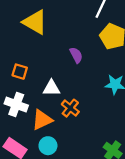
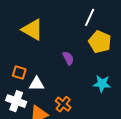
white triangle: (51, 88) -> (37, 84), moved

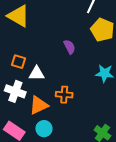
yellow triangle: (32, 30) -> (18, 16), moved
orange cross: (63, 104) -> (64, 95), turned -35

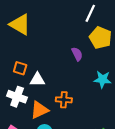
purple semicircle: (69, 47) -> (77, 54), moved

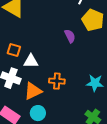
cyan star: (102, 79) -> (95, 83), moved

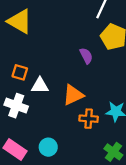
orange cross: (57, 81) -> (89, 119), moved
orange triangle: (33, 91) -> (73, 95), moved

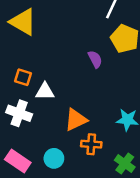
orange triangle: (73, 95) -> (76, 120), moved
orange cross: (89, 119) -> (91, 144), moved

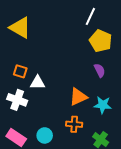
purple semicircle: (95, 59) -> (100, 70), moved
orange triangle: (76, 120) -> (78, 97), moved

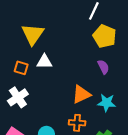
yellow triangle: (20, 28) -> (33, 34), moved, turned 35
white triangle: (38, 83) -> (44, 62), moved
white cross: (17, 100) -> (18, 97), turned 36

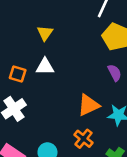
yellow triangle: (33, 34) -> (45, 33), moved, size x0.6
orange cross: (77, 123) -> (84, 139), turned 35

